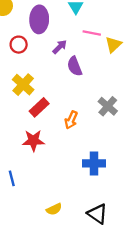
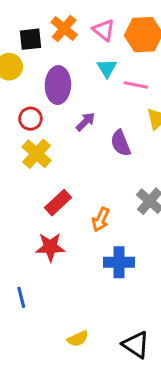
pink line: (92, 33) -> (136, 85), moved
purple semicircle: (75, 66) -> (121, 143), moved
yellow cross: (23, 85) -> (37, 154), moved
blue cross: (94, 163) -> (119, 262), moved

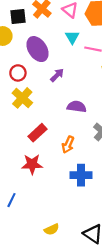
purple ellipse: (58, 85) -> (38, 49), turned -35
purple semicircle: (121, 143) -> (77, 107), moved, turned 120
blue line: (21, 297) -> (11, 200), turned 40

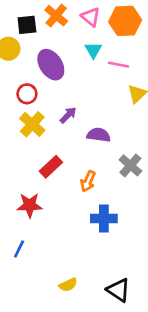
purple arrow: (57, 75) -> (68, 115), moved
red star: (32, 164) -> (30, 205), moved

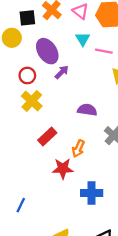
purple arrow: (68, 115) -> (62, 72), moved
red star: (30, 205) -> (63, 169), moved
blue cross: (104, 218) -> (92, 193), moved

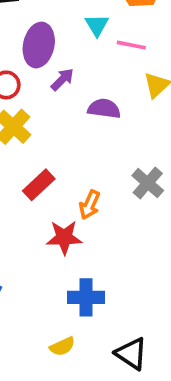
purple ellipse: (47, 51) -> (39, 45), turned 45
purple semicircle: (87, 110) -> (104, 109), moved
blue cross: (92, 193) -> (86, 297), moved

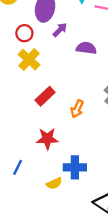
red star: (64, 237) -> (47, 139), moved
yellow semicircle: (62, 346) -> (54, 183), moved

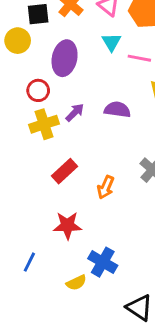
purple arrow: (60, 30) -> (75, 112), moved
yellow cross: (29, 60) -> (44, 124), turned 30
blue cross: (75, 167) -> (103, 262), turned 30

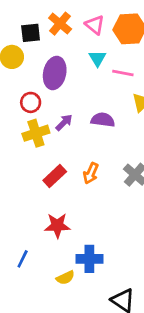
orange arrow: (106, 187) -> (91, 173), moved
blue cross: (103, 262) -> (89, 259), turned -30

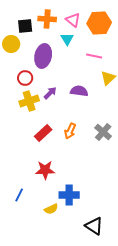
orange cross: (60, 24) -> (47, 19), turned -36
cyan triangle: (97, 58) -> (67, 39), moved

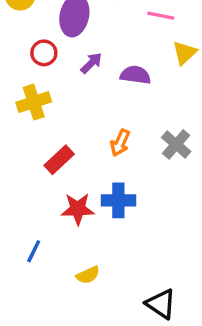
purple arrow: (50, 93) -> (91, 63), moved
yellow cross: (29, 101) -> (34, 102), moved
red rectangle: (43, 133) -> (59, 160), moved
blue cross: (69, 195) -> (118, 200), moved

